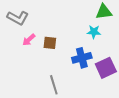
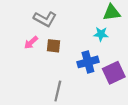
gray L-shape: (18, 18) -> (45, 19), moved
gray line: (54, 85) -> (58, 91), turned 30

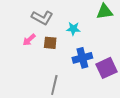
cyan star: (101, 34) -> (73, 29), moved

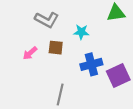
pink arrow: (29, 40) -> (30, 53), moved

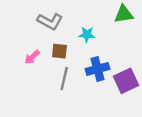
gray line: (60, 94) -> (64, 78), moved

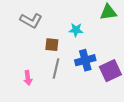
gray L-shape: (50, 21) -> (31, 21), moved
pink arrow: (32, 57) -> (28, 78), moved, turned -56

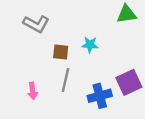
cyan star: (76, 30) -> (90, 45), moved
blue cross: (85, 60) -> (100, 96), moved

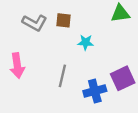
brown square: (61, 52) -> (64, 20), moved
pink arrow: (33, 91) -> (17, 66), moved, size x1.5

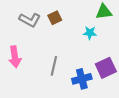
brown square: (64, 20) -> (55, 18), turned -32
cyan star: (86, 42) -> (90, 33), moved

